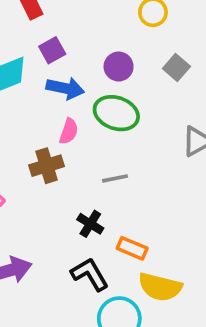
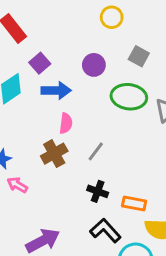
green ellipse: (116, 113) -> (129, 97), moved
gray line: (115, 178) -> (96, 151), moved, turned -30

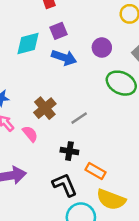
pink semicircle: (66, 123) -> (30, 134), moved, turned -66
brown cross: (54, 154) -> (45, 108), turned -30
black cross: (98, 191) -> (69, 151), turned -30

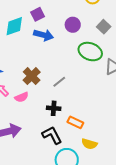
pink semicircle: (30, 134) -> (22, 97), turned 112
yellow semicircle: (111, 200) -> (89, 144), size x0.7

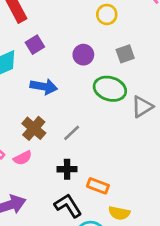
gray square: (104, 27) -> (125, 54), turned 32
blue arrow: (44, 35) -> (44, 87), moved

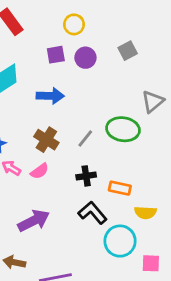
yellow circle: (107, 14) -> (74, 24), moved
purple square: (35, 45) -> (56, 55), moved, turned 30
green ellipse: (110, 89) -> (123, 129), moved

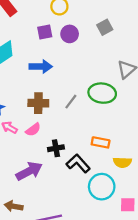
brown cross: (46, 140) -> (38, 103), turned -30
black cross: (86, 176) -> (56, 148), moved

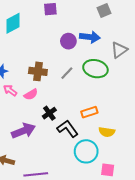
purple circle: (70, 34) -> (68, 41), moved
blue arrow: (41, 67) -> (90, 37), moved
orange rectangle: (101, 142) -> (89, 112), turned -35
black cross: (56, 148) -> (49, 113), turned -32

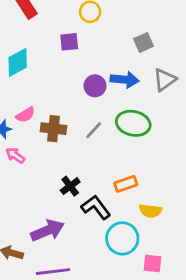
gray triangle: (119, 50) -> (165, 80), moved
pink semicircle: (31, 94) -> (25, 115), moved
purple arrow: (23, 131) -> (47, 231), moved

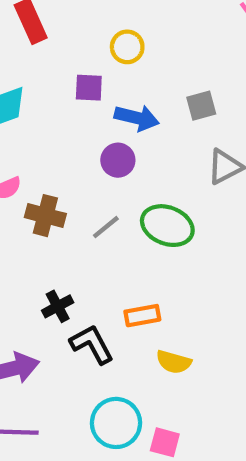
blue arrow: (125, 80) -> (137, 118), moved
cyan circle: (122, 238) -> (116, 423), moved

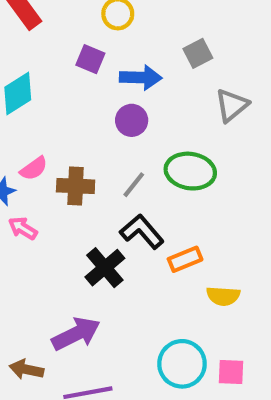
purple square: (89, 88) -> (90, 59), turned 32
black cross: (58, 306) -> (105, 268), size x1.4
black L-shape: (92, 344) -> (142, 232), moved

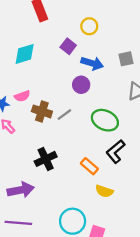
gray line: (134, 185) -> (64, 115), moved
black L-shape: (142, 232) -> (115, 151), moved, turned -105
orange rectangle: (185, 259) -> (89, 166), turned 48

